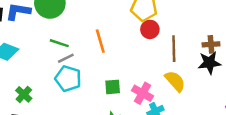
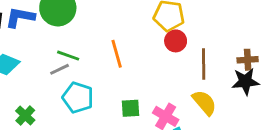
gray line: (66, 58) -> (59, 69), moved

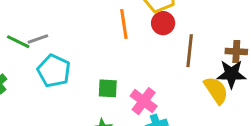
orange line: (117, 54) -> (124, 24), moved
green line: (68, 56) -> (18, 42), moved
yellow semicircle: (204, 103) -> (216, 90), moved

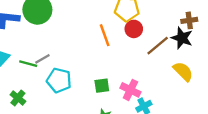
brown line: (190, 51) -> (158, 46), turned 55
brown cross: (236, 51) -> (189, 20), moved
black star: (231, 74) -> (182, 38), moved, turned 30

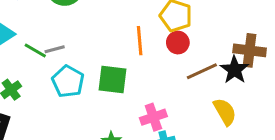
brown cross: (189, 20) -> (250, 50), size x1.5
green square: (102, 86) -> (112, 80), moved, size x1.5
pink cross: (130, 90) -> (153, 117), turned 30

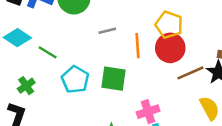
red circle: (178, 43) -> (170, 48), size x1.5
gray line: (55, 49) -> (107, 31), moved

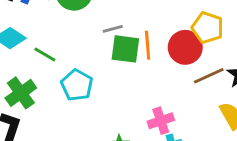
yellow pentagon: (169, 25) -> (207, 28), moved
green square: (113, 79) -> (125, 49), moved
green cross: (26, 86) -> (21, 93), size x1.5

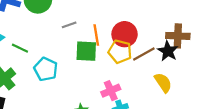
yellow pentagon: (207, 28) -> (120, 52), moved
green square: (125, 49) -> (86, 51), moved

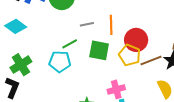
orange line: (96, 35) -> (111, 25), moved
green line: (20, 48) -> (70, 44), moved, turned -63
cyan pentagon: (46, 69) -> (60, 62), turned -30

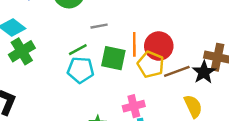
orange line: (111, 25) -> (134, 44), moved
cyan pentagon: (60, 62) -> (81, 70), moved
green cross: (21, 65) -> (22, 51), moved

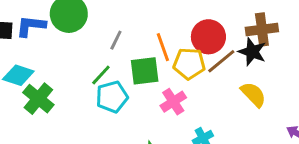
gray line: (99, 26) -> (116, 40), turned -35
red circle: (159, 46) -> (208, 37), moved
pink cross: (134, 106) -> (173, 102), moved

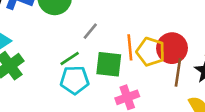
brown line: (221, 61) -> (178, 72), turned -56
yellow pentagon: (189, 64) -> (151, 52), moved

